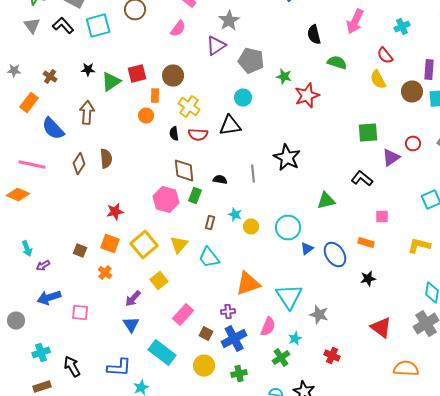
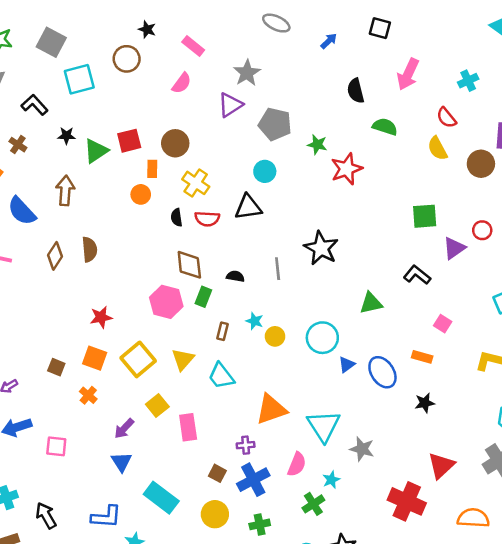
black L-shape: (63, 26) -> (35, 105), moved
pink square: (382, 216) -> (443, 324), turned 32
pink rectangle: (183, 314) -> (188, 427), moved, turned -50
red triangle: (381, 328) -> (441, 466), turned 40
red cross: (332, 356) -> (407, 501), moved, size x1.8

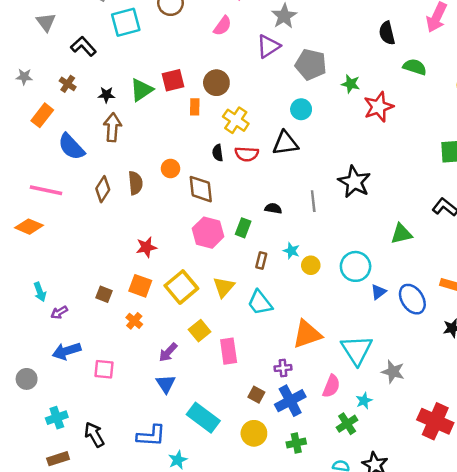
black star: (67, 136) -> (106, 95), moved
orange circle: (141, 194) -> (170, 169), moved
brown diamond: (189, 265) -> (201, 189), moved

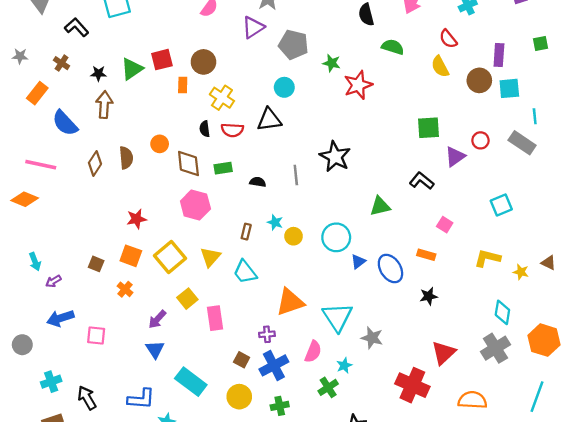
green rectangle: (243, 228) -> (223, 168), moved, turned 60

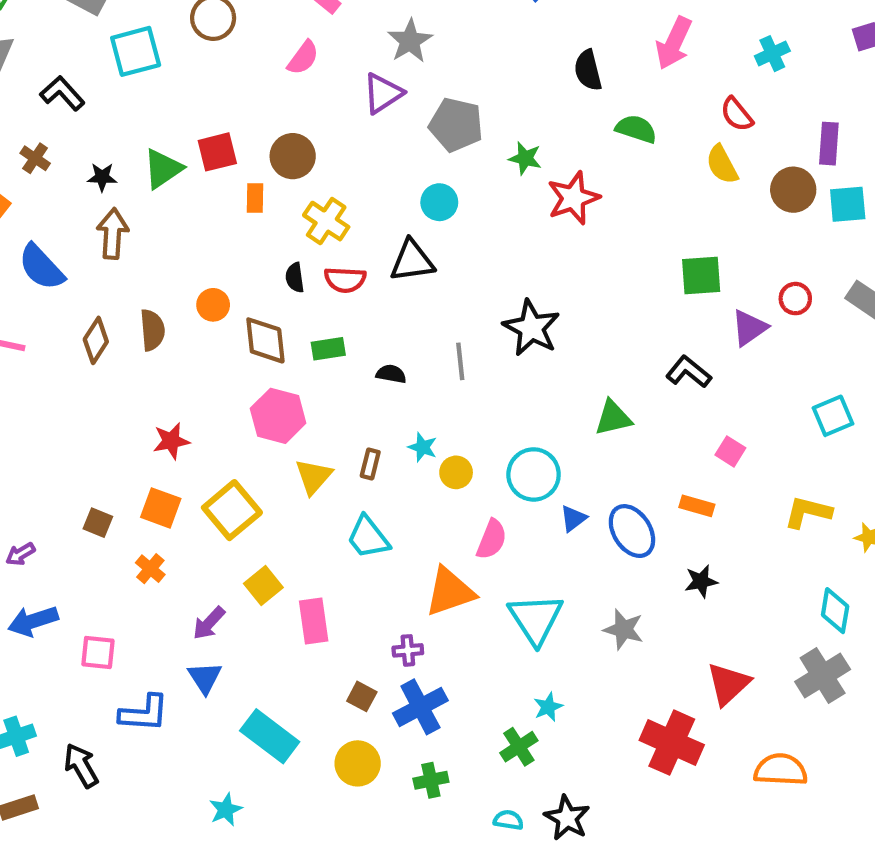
yellow triangle: (210, 257) -> (314, 477), moved
gray star: (372, 338) -> (624, 629), moved
pink semicircle: (313, 352) -> (492, 539), moved
blue L-shape: (141, 399) -> (144, 713), moved

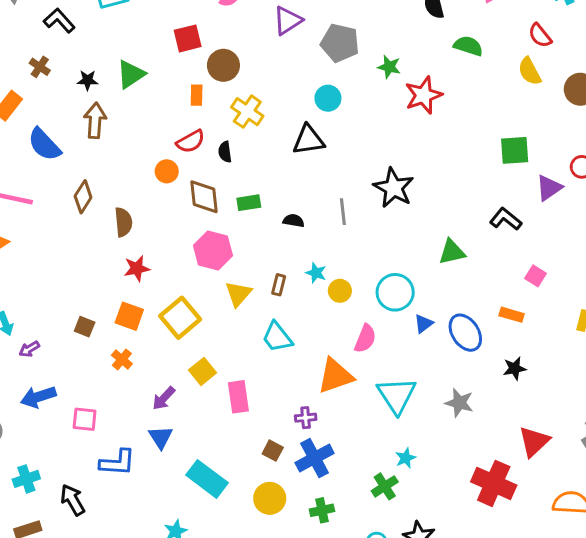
red square: (217, 152) -> (188, 38), moved
red semicircle: (345, 280) -> (191, 141), moved, turned -32
brown semicircle: (152, 330) -> (123, 222), moved

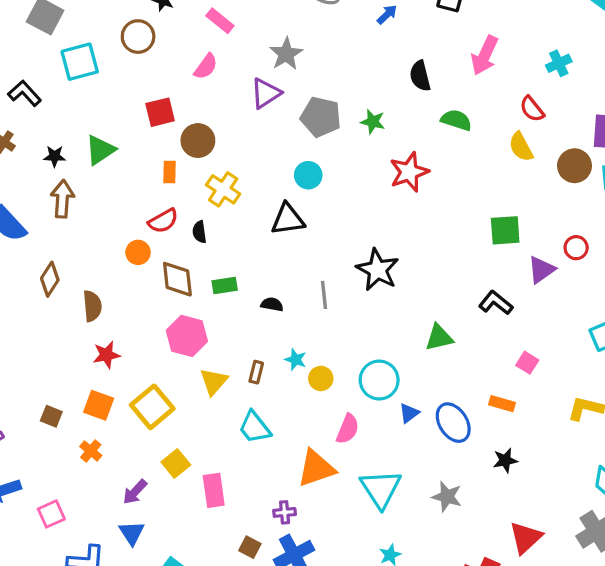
green star: (389, 67) -> (373, 122), moved
pink square: (85, 419) -> (51, 514), turned -30

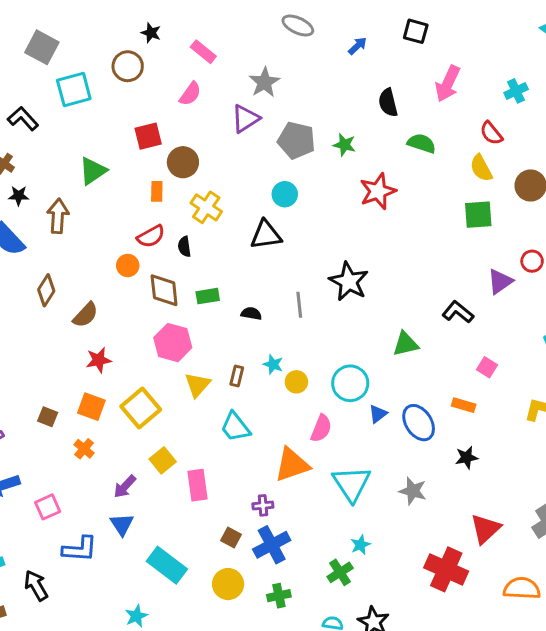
black star: (55, 156) -> (19, 196), moved
green square: (505, 230) -> (478, 215), moved
brown semicircle: (92, 306) -> (86, 315), turned 48

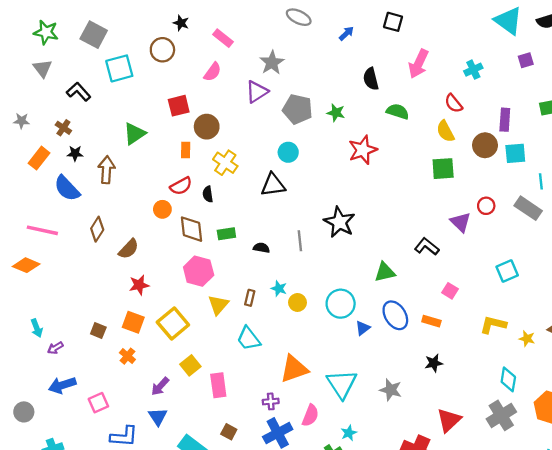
purple triangle: (500, 281) -> (461, 222), turned -40
blue ellipse: (419, 423) -> (395, 315), moved
pink semicircle: (321, 428) -> (310, 415), moved
brown square: (231, 537) -> (229, 432), moved

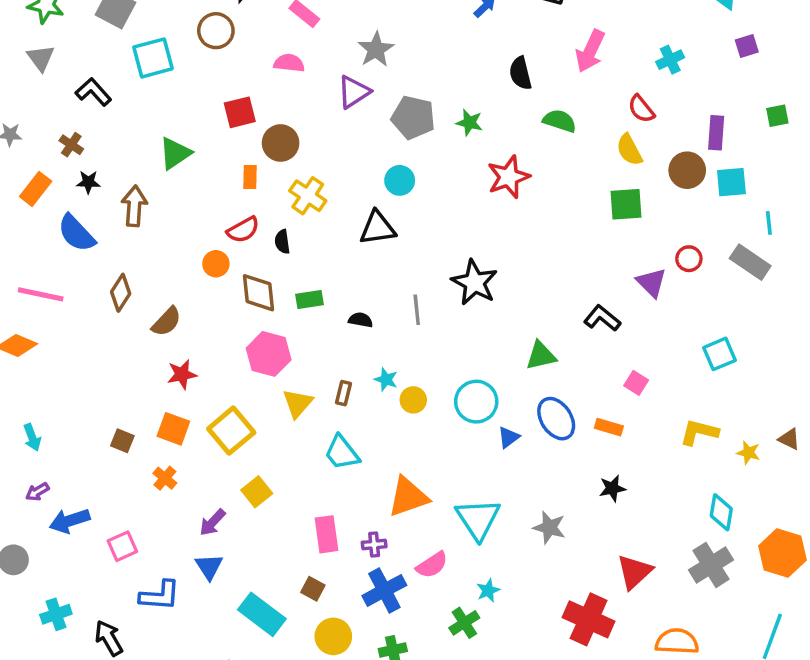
pink semicircle: (212, 72) -> (289, 63), turned -120
purple arrow: (55, 348) -> (37, 492), moved
pink rectangle: (218, 385) -> (326, 534), moved
pink semicircle: (310, 415) -> (432, 565), turned 35

